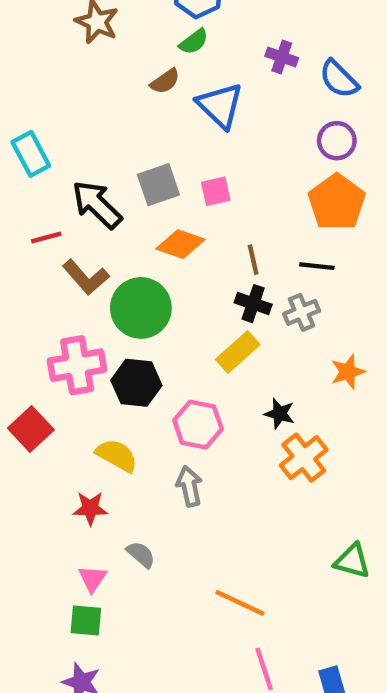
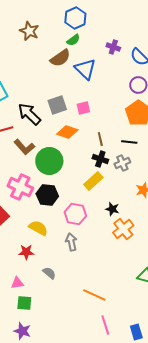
brown semicircle: (165, 81) -> (60, 58), size x1.5
pink cross: (77, 365) -> (20, 187), turned 35
pink triangle: (92, 579) -> (17, 283), moved, turned 48

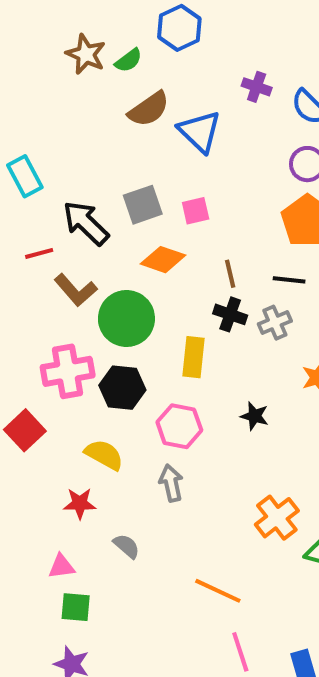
green semicircle: (73, 40) -> (129, 60), moved
yellow rectangle: (93, 181) -> (194, 357), moved, turned -42
pink cross: (20, 187) -> (68, 371), turned -35
orange cross: (123, 229) -> (277, 518), moved

